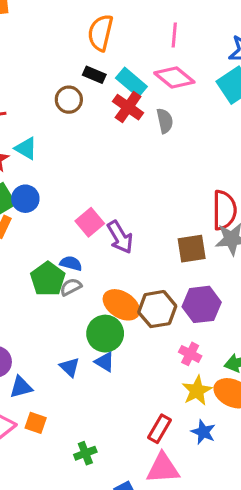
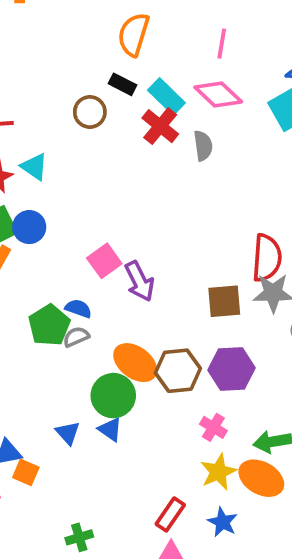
orange square: (36, 423) -> (26, 472), moved

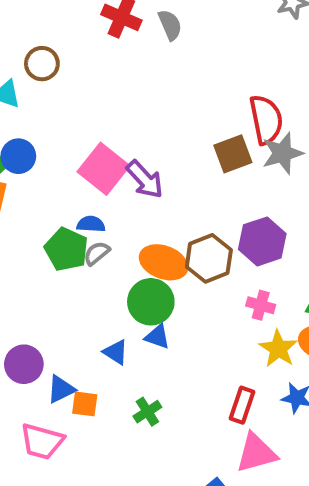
brown circle: (90, 112) -> (42, 64), moved
pink square: (104, 261) -> (104, 169), size x1.4
brown square: (224, 301) -> (233, 154), moved
green cross: (79, 537) -> (147, 412), moved

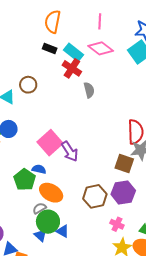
gray semicircle: (170, 25) -> (89, 90), moved
brown square: (233, 154) -> (124, 163), moved, turned 30
gray semicircle: (97, 253) -> (39, 208), moved
orange ellipse: (164, 262) -> (51, 193), moved
green circle: (151, 302) -> (48, 222), moved

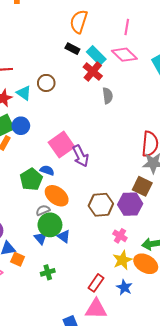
brown square: (124, 163) -> (142, 186), moved

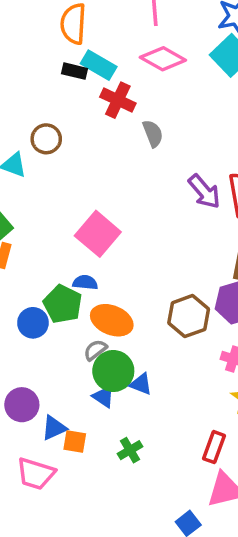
cyan rectangle: (96, 55) -> (99, 65), moved
blue circle: (21, 126) -> (33, 323), moved
purple arrow: (81, 156) -> (204, 192), moved

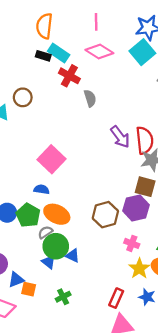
green pentagon: (63, 304) -> (28, 215), moved

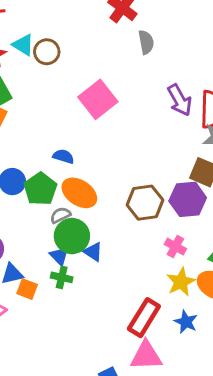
brown circle: (23, 97) -> (47, 52), moved
pink square: (51, 159) -> (98, 99), moved
green cross: (63, 297) -> (62, 277), moved, turned 32
red rectangle: (116, 298) -> (144, 318), size x1.4

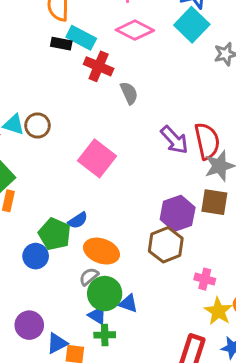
blue semicircle: (63, 156) -> (78, 220), turned 144
green pentagon: (40, 189) -> (55, 234), moved
purple hexagon: (188, 199) -> (178, 213), moved

